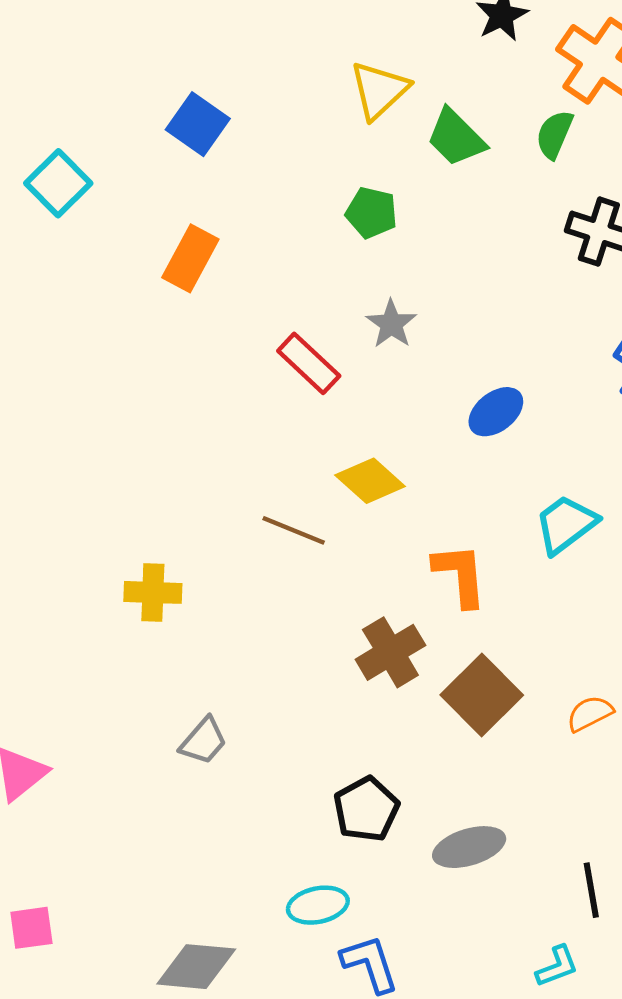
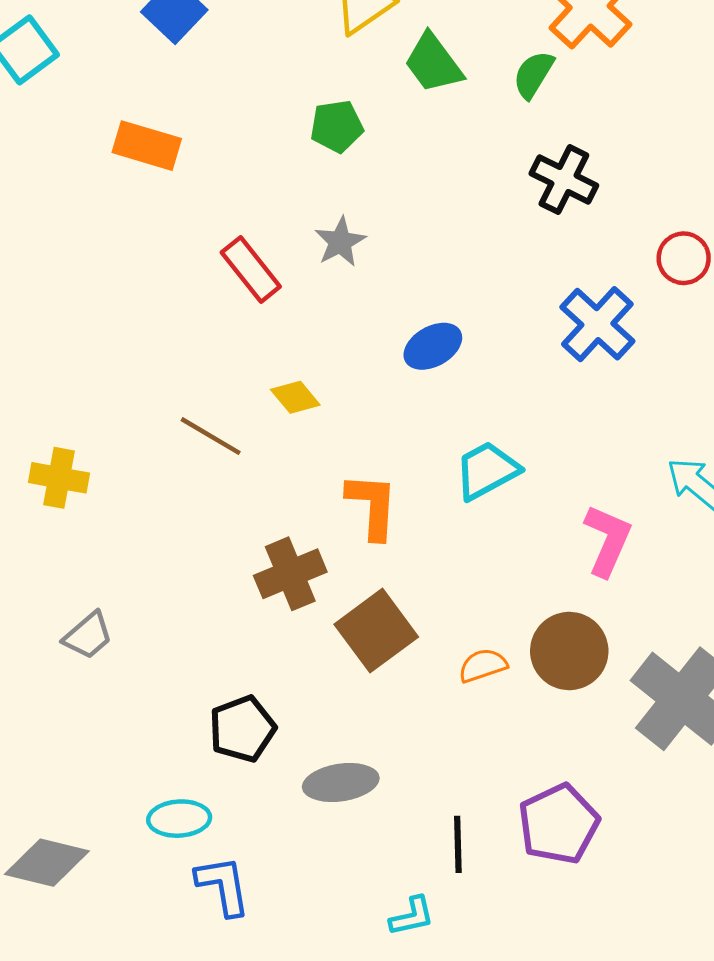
green pentagon: (371, 213) -> (337, 126), turned -30
orange rectangle: (190, 258) -> (147, 146), turned 70
yellow diamond: (370, 481) -> (295, 397), size x0.7

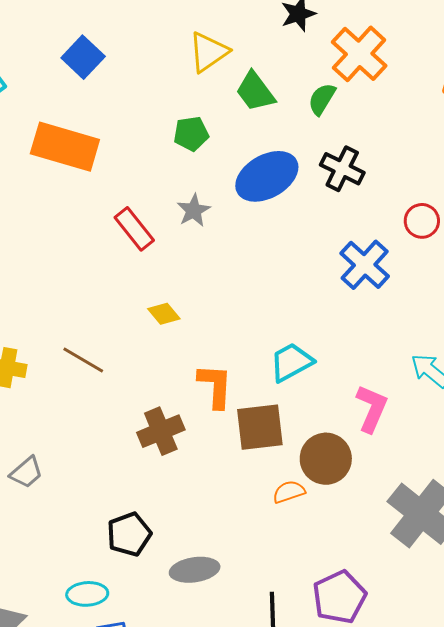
orange rectangle: (147, 146) -> (65, 147), size x1.5
blue ellipse: (433, 346) -> (267, 176), moved, size x1.6
brown line: (211, 436) -> (83, 360), moved
brown square: (376, 631) -> (260, 427), moved, turned 30
brown circle: (569, 651) -> (326, 459), moved

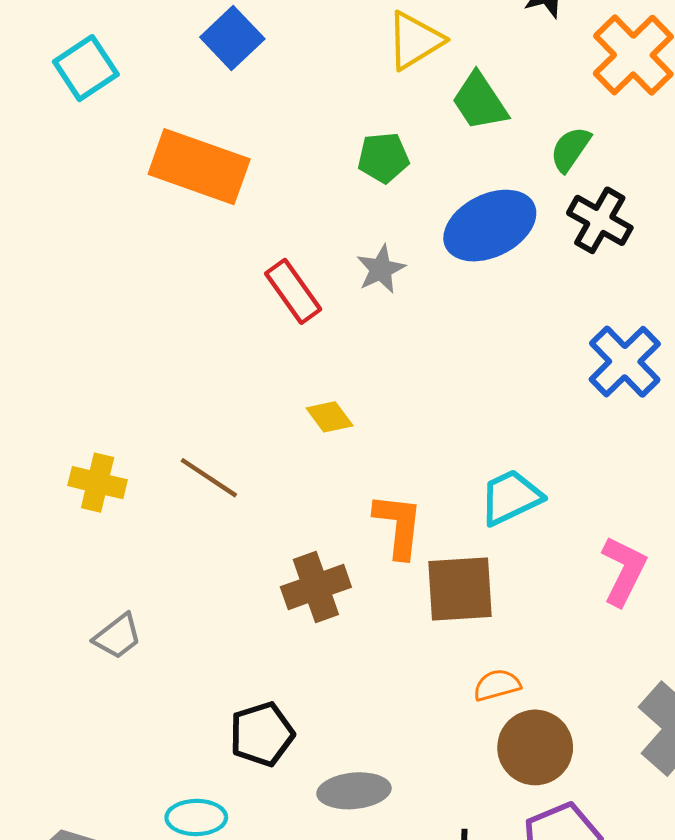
green semicircle: (322, 99) -> (570, 149), moved
brown circle: (326, 459) -> (535, 747), moved

